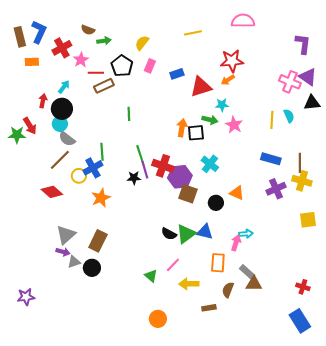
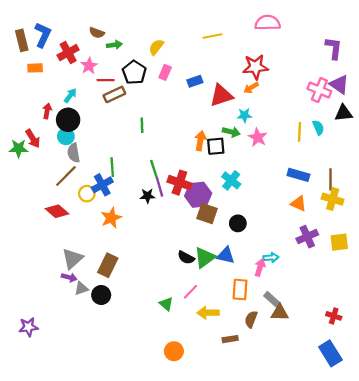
gray semicircle: (67, 139) -> (74, 153), turned 42
purple cross: (276, 189) -> (307, 237), moved
orange triangle: (237, 193) -> (298, 204), moved

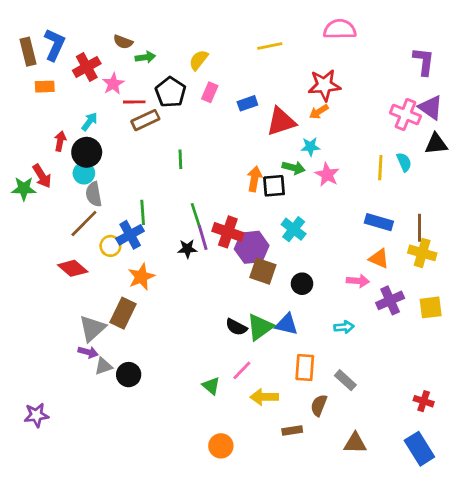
brown rectangle: (108, 265) -> (123, 313), moved
pink arrow: (260, 267) -> (358, 281), moved, turned 77
brown triangle: (280, 313) -> (355, 443), moved

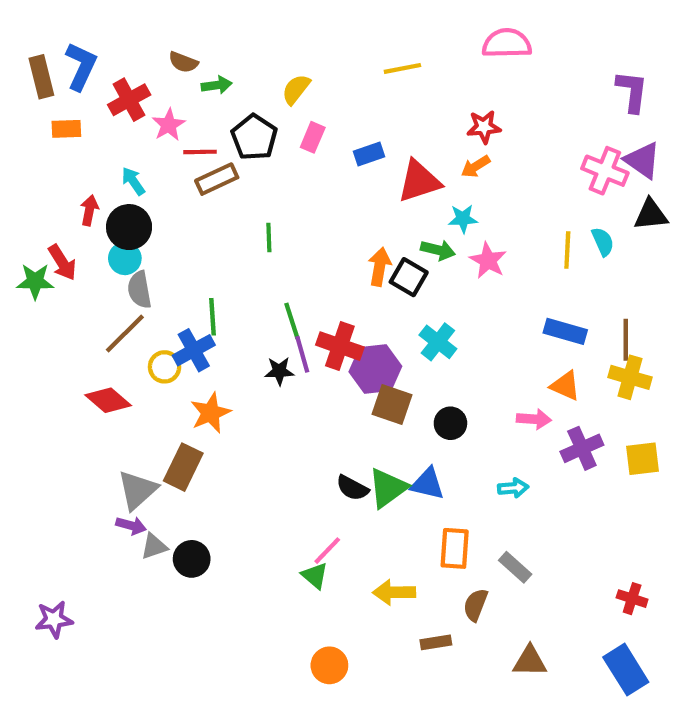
red star: (324, 85) -> (484, 127), size x0.7
cyan arrow: (89, 122) -> (133, 181), turned -72
black square: (274, 186) -> (409, 277), turned 35
pink line: (242, 370) -> (327, 551), moved

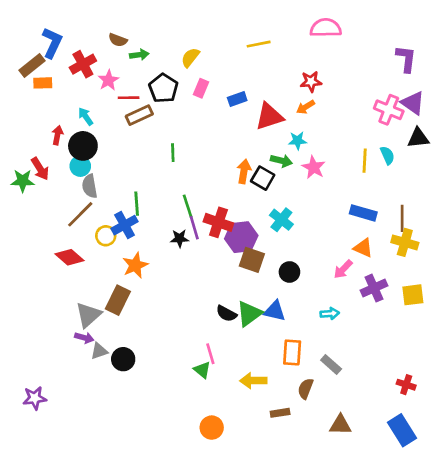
brown rectangle: (41, 77) -> (32, 65), moved, turned 65
pink arrow: (534, 419) -> (343, 269), turned 130
pink line: (327, 551) -> (210, 354), turned -60

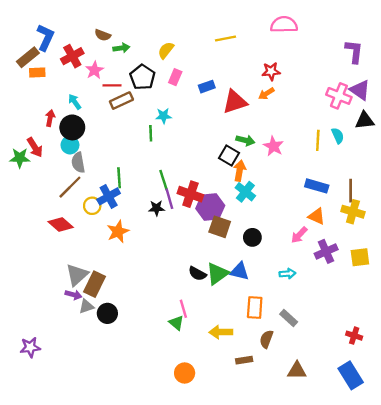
cyan star: (298, 141) -> (164, 116), moved
orange arrow: (244, 171) -> (240, 171), moved
brown rectangle: (118, 300) -> (95, 284), moved

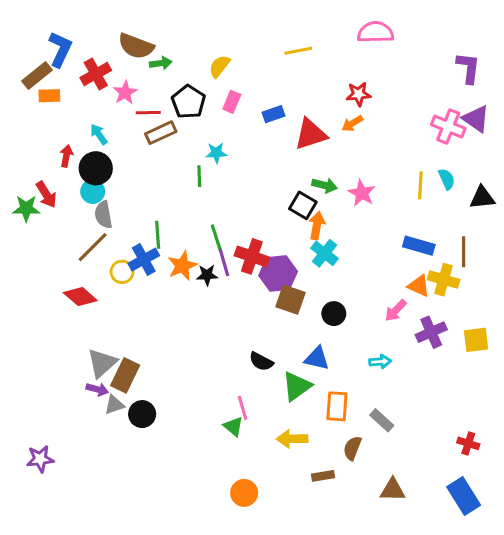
brown semicircle: (103, 35) -> (136, 46), size x1.6
black triangle: (365, 120) -> (482, 198), moved
yellow cross: (353, 212) -> (444, 280), moved
orange star: (118, 232) -> (182, 266), moved
green triangle: (217, 274) -> (297, 386), moved

